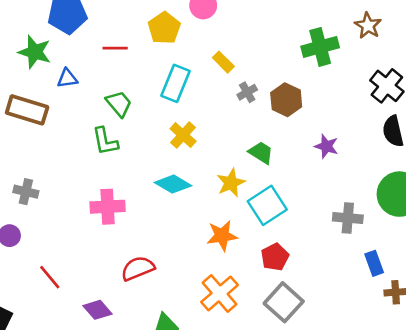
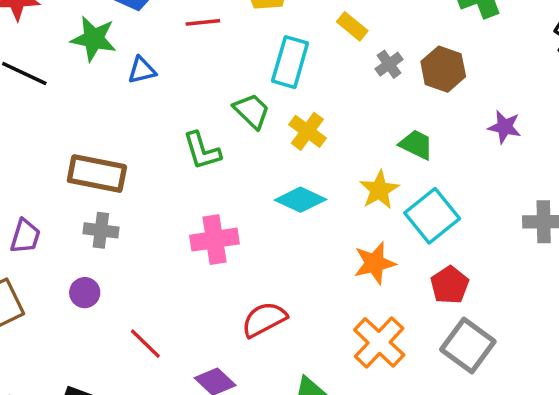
green trapezoid: (119, 104) -> (252, 111), moved
brown rectangle: (27, 110) -> (97, 174), moved

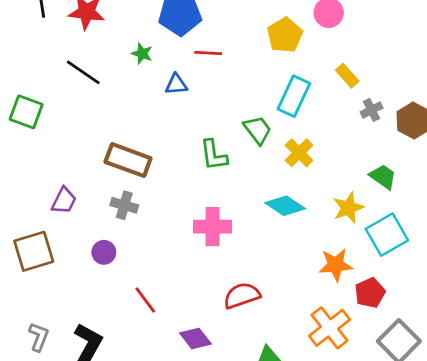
red line: (203, 22) -> (208, 53), moved
green star: (94, 39) -> (142, 54), size x0.6
red pentagon: (450, 285) -> (370, 293), moved

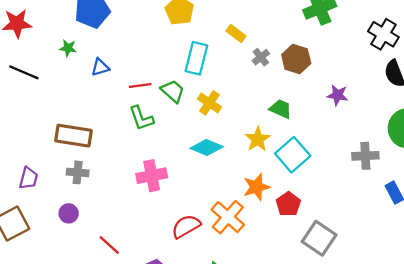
red line: (208, 53) -> (140, 85), moved
orange cross: (329, 328) -> (228, 217), moved

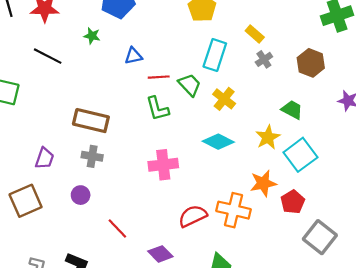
gray cross: (261, 57) -> (264, 59), moved
blue triangle: (100, 67) -> (133, 56), moved
orange cross: (228, 217) -> (233, 210), turned -32

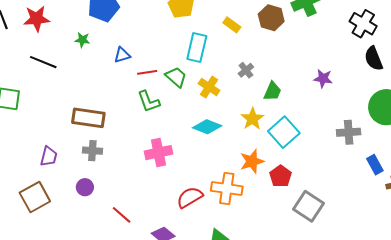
gray cross: (264, 59) -> (246, 70), moved
brown hexagon: (311, 63) -> (271, 18), moved
green trapezoid: (292, 110) -> (272, 91), turned 90

